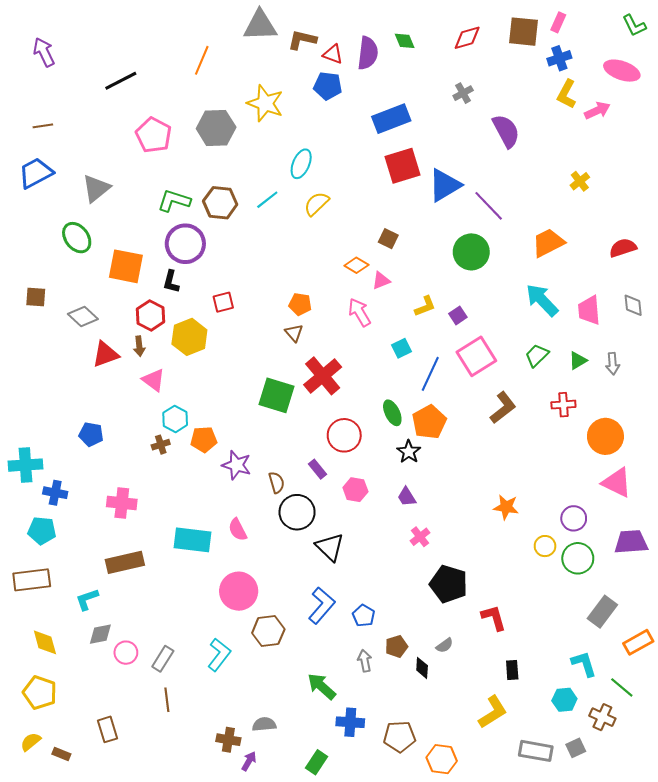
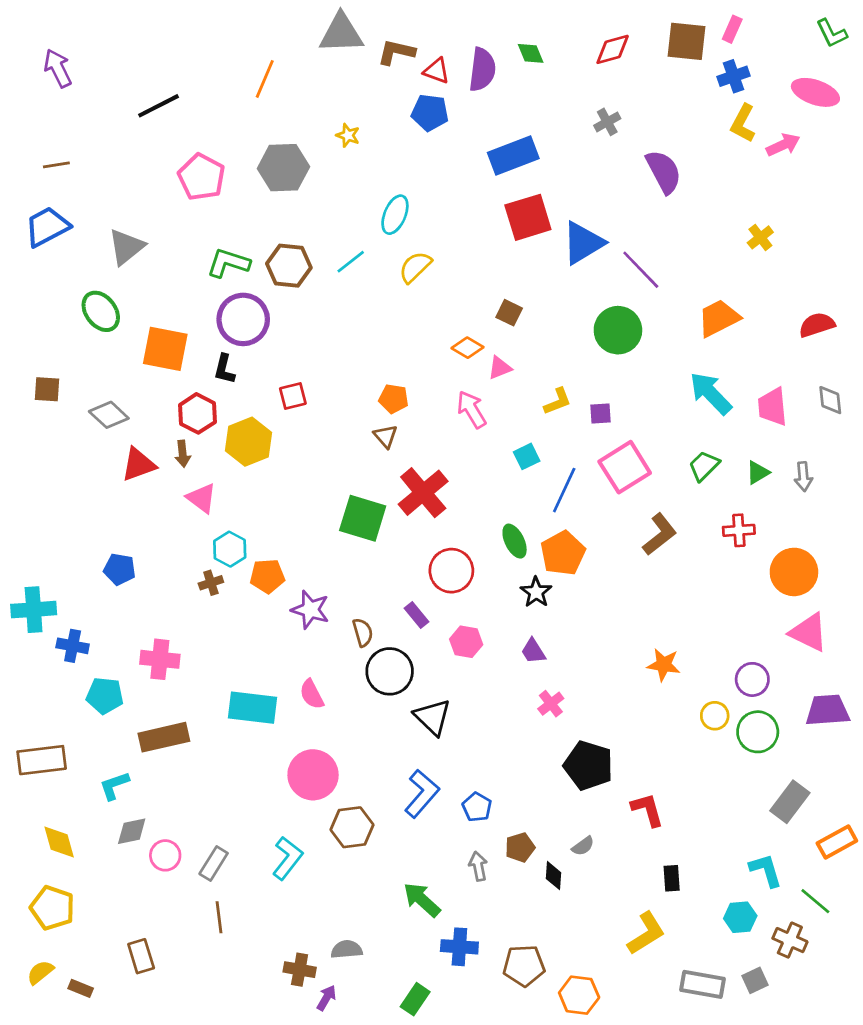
yellow star: (265, 103) -> (348, 135), size x0.5
purple square: (458, 315) -> (600, 413), turned 30
cyan pentagon: (42, 531) -> (105, 696), moved

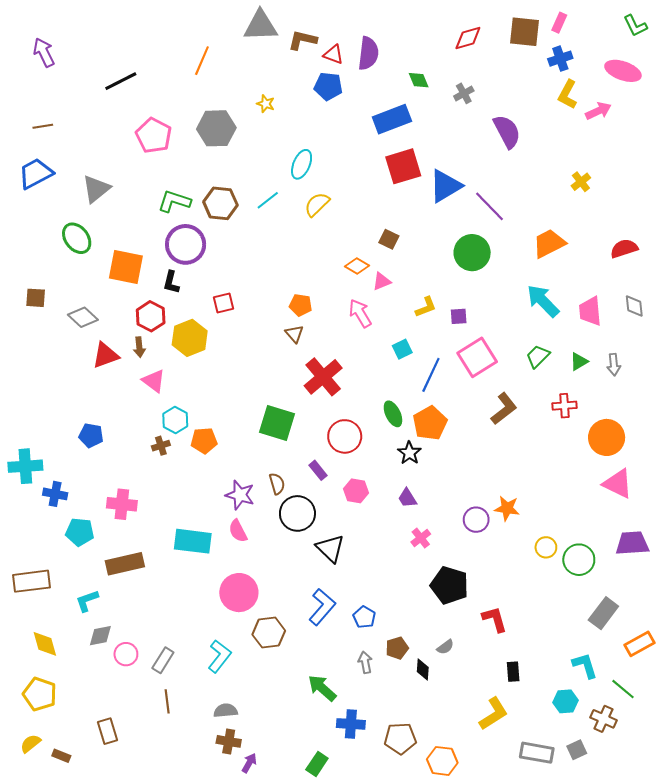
green diamond: (531, 53) -> (419, 80), moved
green square: (363, 518) -> (277, 423), moved
purple star: (310, 610) -> (240, 495), moved
purple circle: (752, 679) -> (476, 520), moved
gray semicircle: (347, 949) -> (226, 711), moved

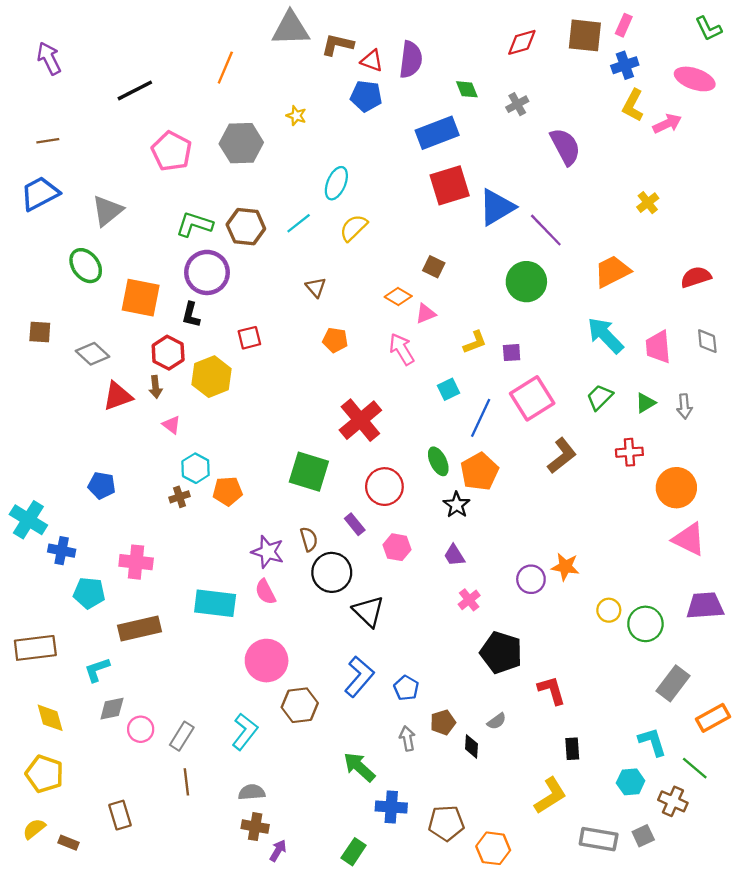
brown triangle: (294, 334) -> (316, 287), moved
pink triangle: (154, 381) -> (172, 425), size x0.7
cyan cross: (25, 466) -> (28, 520), turned 36

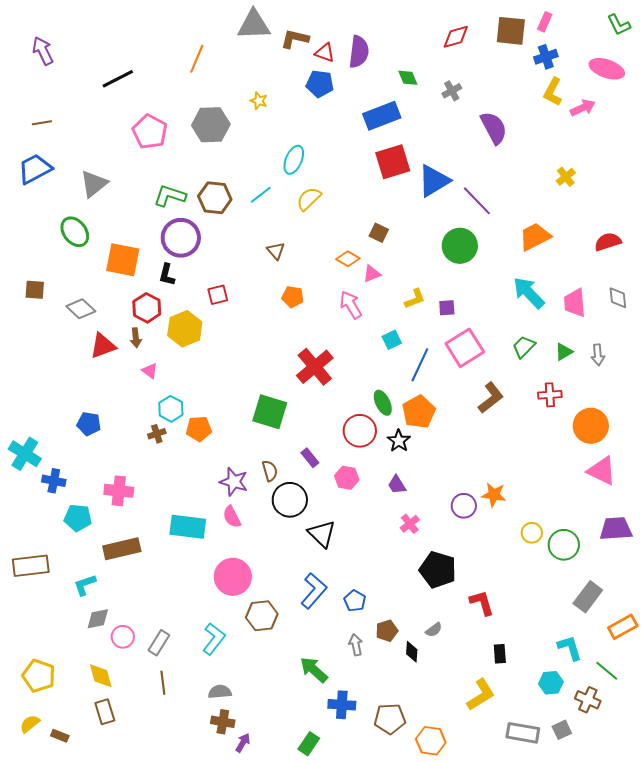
red circle: (384, 487) -> (360, 431), moved
yellow diamond: (50, 718) -> (101, 676), moved

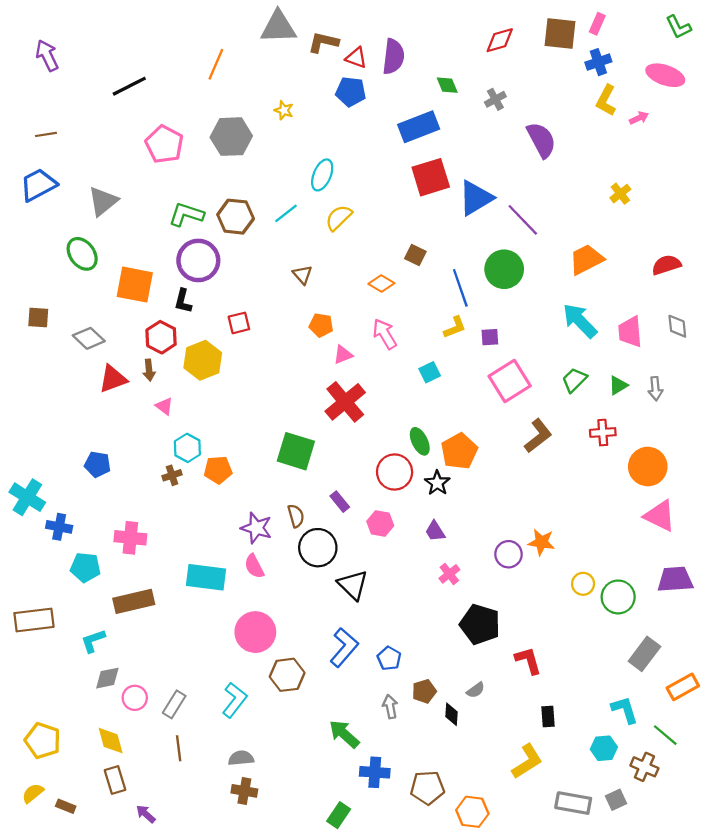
pink arrow: (583, 108) -> (639, 118), size x0.7
pink triangle: (372, 274) -> (343, 355), moved
blue line: (420, 365) -> (460, 288), moved, turned -44
purple arrow: (243, 743) -> (146, 814), moved, turned -78

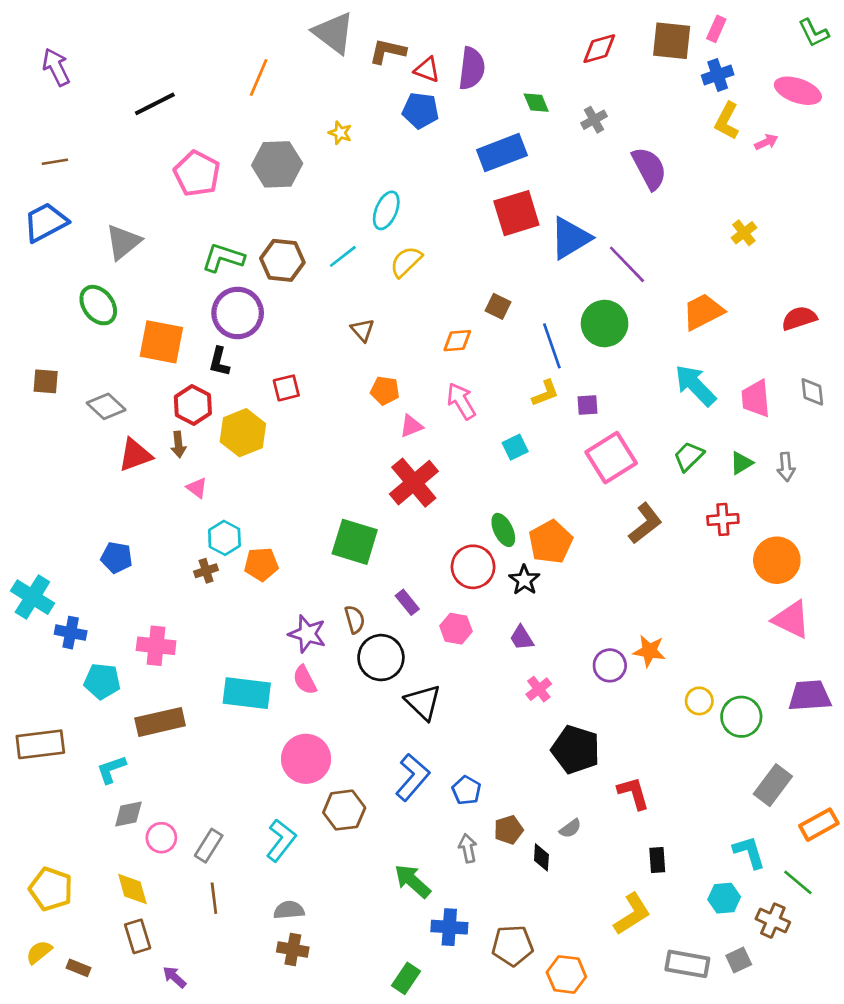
gray triangle: (278, 27) -> (334, 33), turned 39
orange diamond: (381, 283) -> (457, 341), turned -35

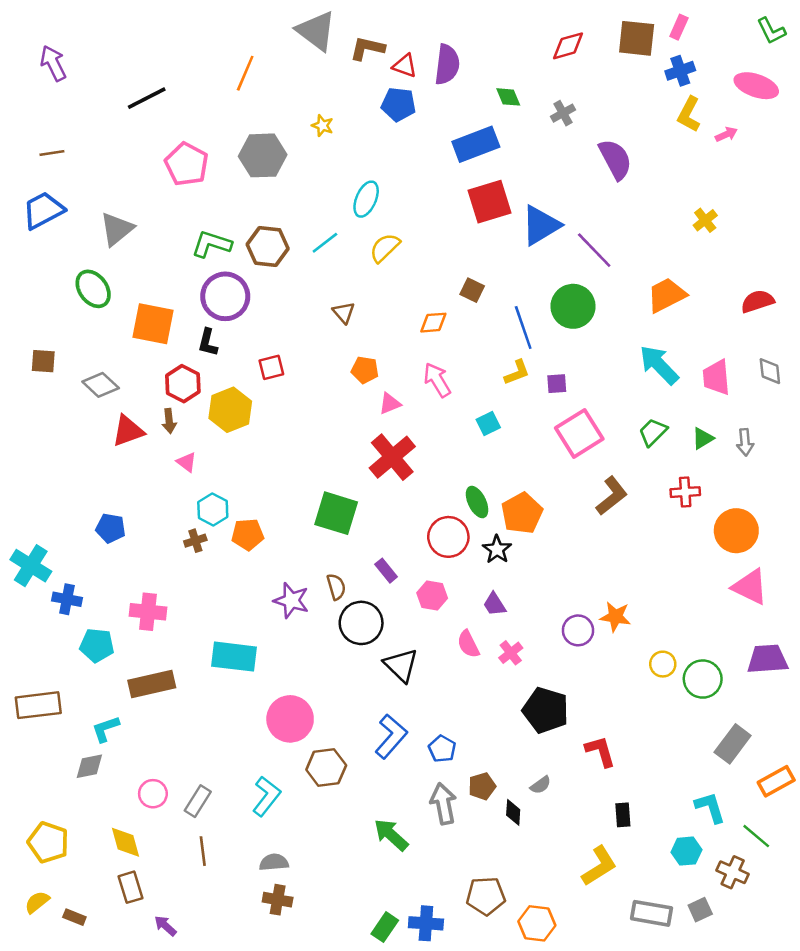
pink semicircle: (305, 680) -> (468, 644), moved
gray diamond: (128, 814) -> (89, 766), moved
gray arrow: (468, 848) -> (443, 804), size x1.5
blue cross: (449, 927) -> (426, 923), moved

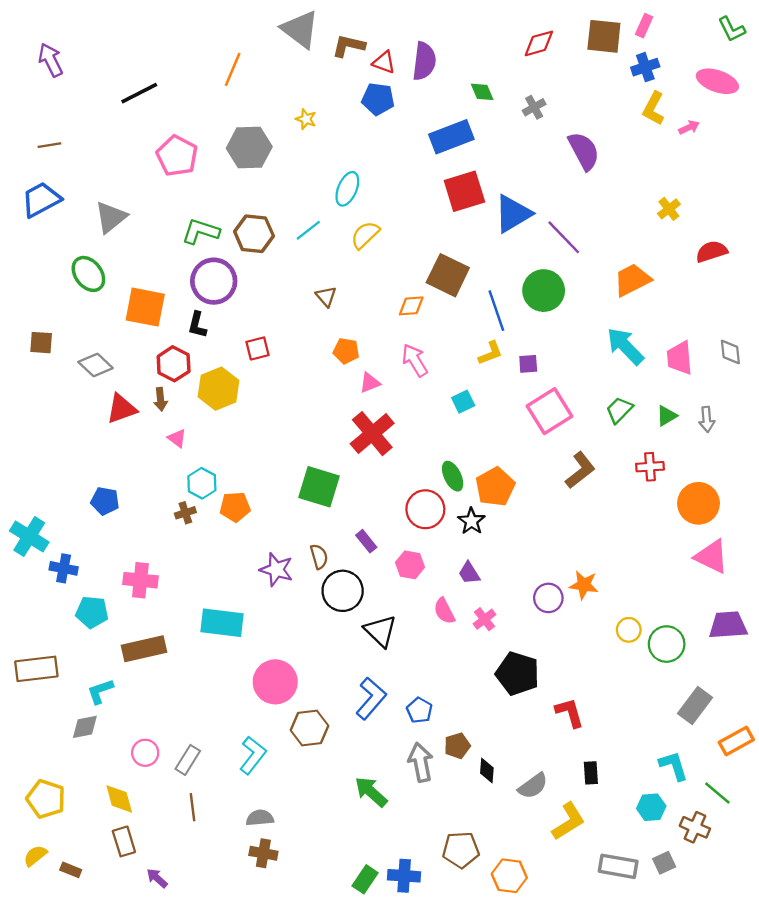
brown square: (472, 290) -> (448, 275), size x1.8
red semicircle: (757, 301) -> (711, 252), moved
gray semicircle: (541, 785) -> (533, 786), moved, size x1.5

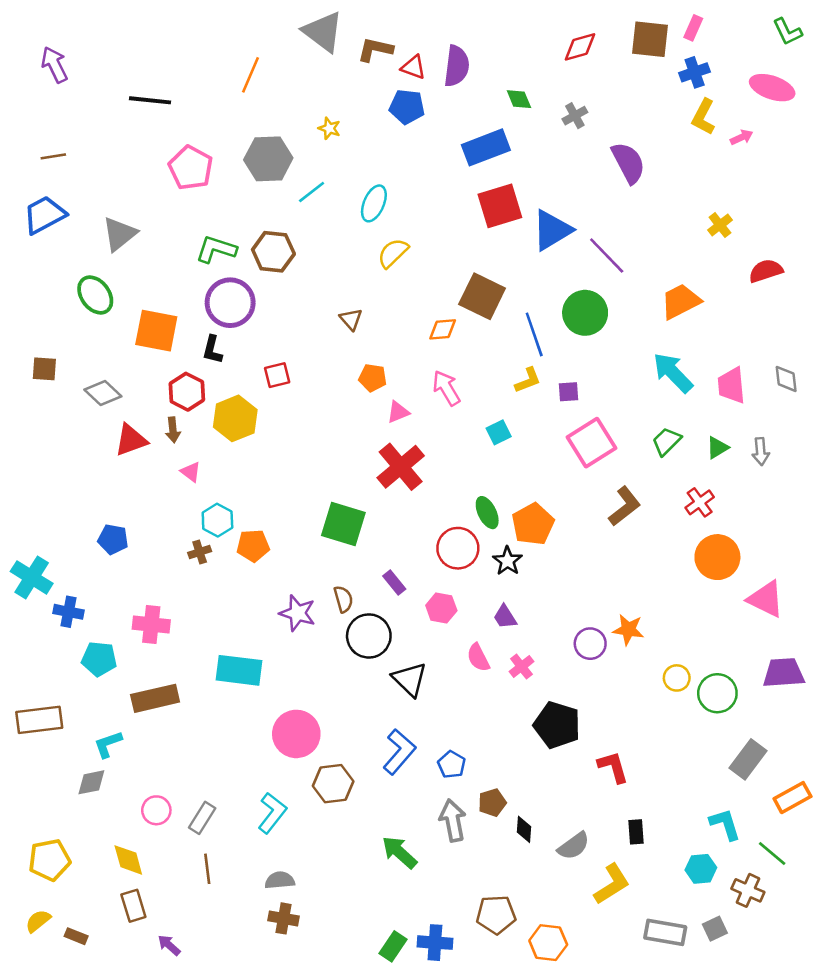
black line: (139, 93) -> (150, 100), turned 33
cyan line: (308, 230) -> (312, 192), moved
red cross: (650, 467) -> (700, 502), turned -32
orange circle: (698, 503) -> (717, 557), moved
yellow pentagon: (46, 799) -> (49, 860), turned -30

